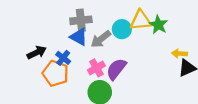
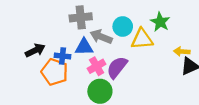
yellow triangle: (141, 20) -> (142, 39), moved
blue triangle: (79, 37) -> (84, 47), moved, turned -30
gray arrow: (101, 39) -> (101, 37), turned 60
blue cross: (63, 58) -> (62, 56), turned -32

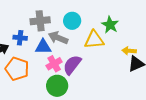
cyan circle: (123, 26) -> (72, 21), moved
blue cross: (62, 56) -> (20, 38), moved

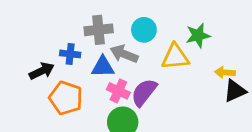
green star: (110, 25) -> (198, 36), turned 30
pink cross: (54, 64) -> (118, 91), turned -35

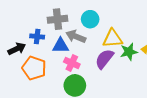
green star: (198, 36) -> (129, 52), moved
purple semicircle: (144, 92) -> (104, 59), moved

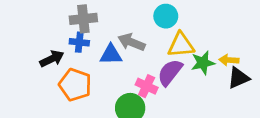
gray cross: (58, 19) -> (83, 19), moved
cyan circle: (90, 19) -> (166, 16), moved
pink cross: (72, 63) -> (147, 86), moved

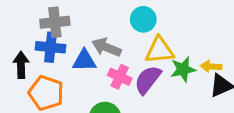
blue cross: (79, 42) -> (50, 47), size x1.4
black arrow: (52, 59) -> (21, 65), turned -65
pink cross: (147, 86) -> (120, 77), moved

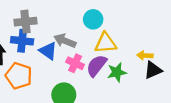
blue triangle: (84, 61) -> (48, 51), turned 36
green star: (183, 69) -> (117, 72), moved

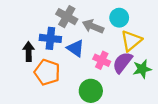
gray cross: (25, 22) -> (67, 17), moved, turned 35
gray arrow: (65, 41) -> (93, 26), moved
yellow triangle: (106, 43) -> (131, 41), turned -35

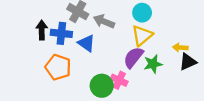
cyan circle: (119, 18) -> (142, 13), moved
black arrow: (29, 52) -> (42, 30), moved
pink cross: (102, 60) -> (119, 80), moved

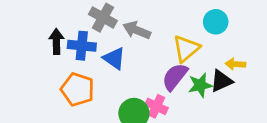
cyan circle: (142, 13) -> (216, 22), moved
black triangle: (188, 62) -> (221, 81), moved

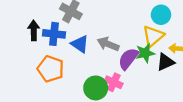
gray arrow: (137, 30) -> (108, 44), moved
yellow triangle: (186, 49) -> (153, 36), moved
green star: (200, 85) -> (145, 53), moved

